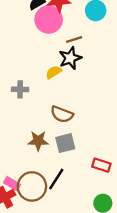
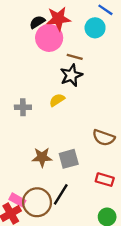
brown line: (74, 39) -> (75, 57), turned 35
yellow semicircle: (54, 72) -> (57, 100), moved
brown semicircle: (62, 114) -> (104, 138), moved

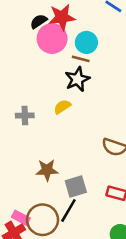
cyan circle: (95, 28) -> (86, 42), moved
gray square: (69, 159) -> (76, 187), moved

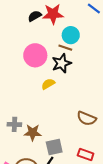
pink circle: (52, 39) -> (35, 55), moved
gray cross: (25, 116) -> (14, 124), moved

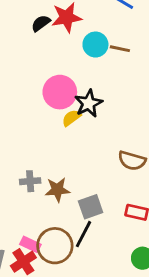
brown line: (65, 48) -> (120, 49), moved
pink circle: (35, 55) -> (60, 92), moved
black star: (62, 63) -> (89, 103), moved

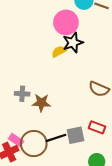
pink circle: (60, 92) -> (66, 22), moved
gray square: (91, 207) -> (76, 135), moved
black line: (84, 234) -> (56, 138), turned 36

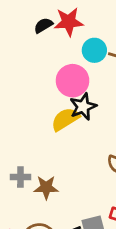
yellow semicircle: (59, 52) -> (65, 119), size x1.5

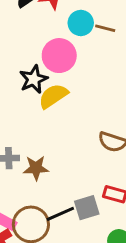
black star: (83, 107) -> (34, 79), moved

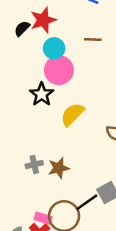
cyan circle: (81, 23) -> (54, 48), moved
yellow semicircle: (53, 96) -> (72, 114), moved

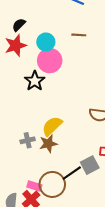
red star: (43, 20) -> (16, 45), moved
yellow semicircle: (72, 114) -> (52, 126), moved

